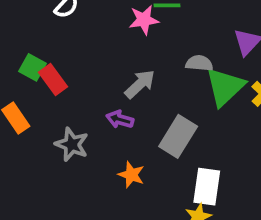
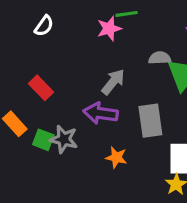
green square: (33, 67) -> (43, 140), moved
purple arrow: (120, 119) -> (101, 113), size x1.5
gray rectangle: (178, 136) -> (150, 121), turned -32

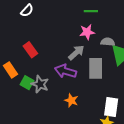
white semicircle: (44, 26) -> (27, 11), moved
pink star: (109, 28) -> (87, 32), moved
gray rectangle: (150, 121) -> (96, 68), moved

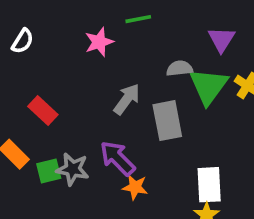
pink star: (87, 32) -> (99, 42), moved
purple arrow: (66, 71) -> (117, 158), moved, turned 40
green square: (27, 83) -> (49, 171), turned -32

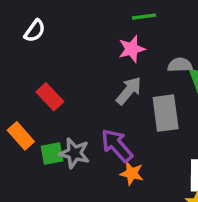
pink star: (99, 42) -> (132, 49), moved

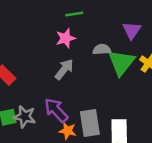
gray rectangle: (166, 113) -> (90, 123), moved

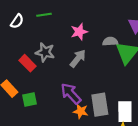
green line: (74, 14) -> (44, 15), moved
gray star: (25, 117) -> (45, 52), moved

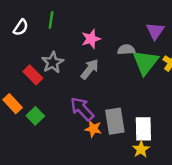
green line: (44, 15) -> (51, 20), turned -72
gray star: (45, 52) -> (53, 62), turned 30
green square: (29, 99) -> (35, 116), turned -32

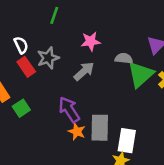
white semicircle: (21, 27) -> (21, 45), moved, turned -70

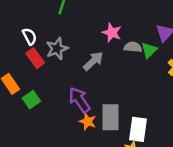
pink star: (91, 41) -> (112, 33), moved, turned 30
green triangle: (141, 74) -> (149, 50), moved, size x0.6

